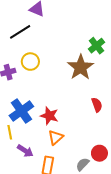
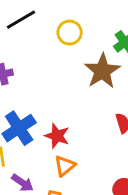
yellow circle: (30, 62) -> (70, 33), moved

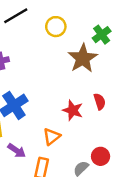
red star: (57, 136) -> (73, 110), moved

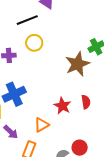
yellow circle: (56, 27) -> (34, 43), moved

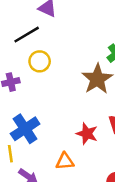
orange triangle: (42, 125) -> (65, 161), turned 35

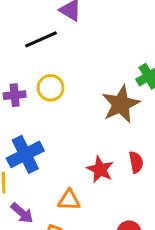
yellow circle: (40, 61) -> (51, 88), moved

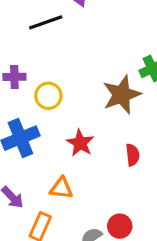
yellow circle: (51, 88) -> (48, 96), moved
red star: (100, 169) -> (80, 143), moved

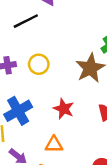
yellow circle: (48, 96) -> (39, 64), moved

